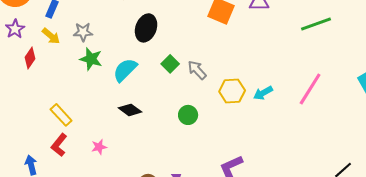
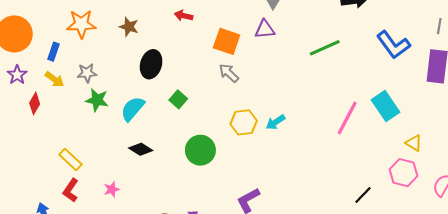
gray arrow: (197, 70) -> (229, 73), moved
pink line: (310, 89) -> (347, 118), moved
green circle: (188, 115) -> (200, 150), size x1.5

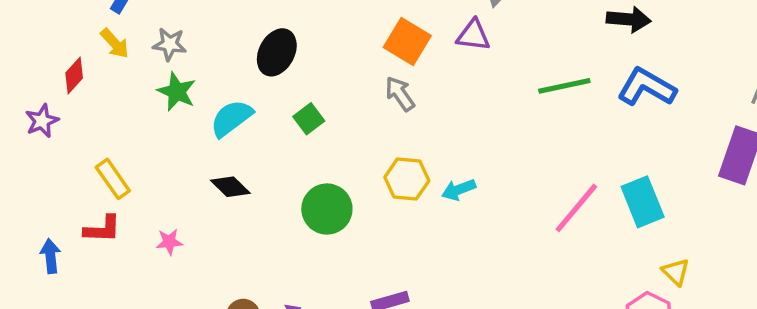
blue L-shape: (393, 45) -> (647, 87), moved, turned 144
purple star: (17, 75) -> (42, 121), moved
red L-shape: (71, 190) -> (102, 229), turned -135

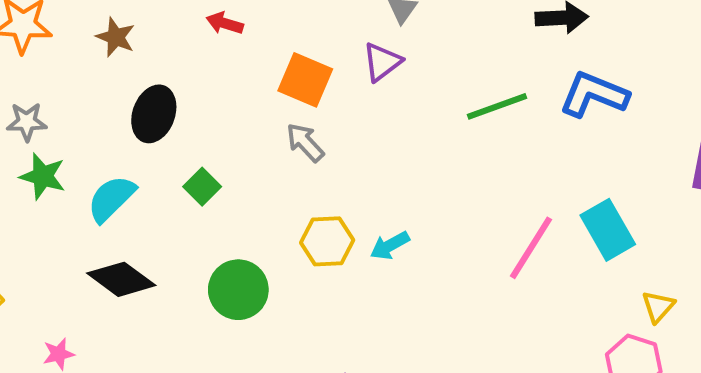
purple triangle: (473, 35) -> (382, 62), turned -36
black diamond: (230, 187) -> (121, 279), size x1.4
yellow triangle: (676, 272) -> (658, 307), turned 36

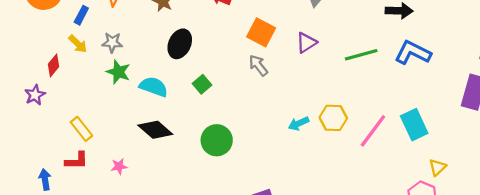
purple triangle: (382, 62) -> (306, 43), moved
cyan semicircle: (111, 199) -> (154, 87), turned 60
yellow hexagon: (327, 241) -> (333, 118), moved

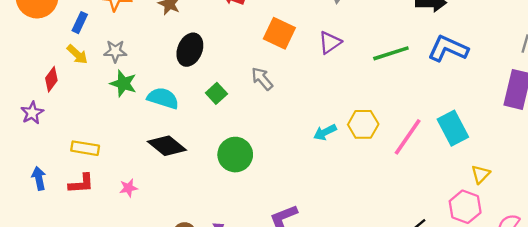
gray arrow: (258, 65) -> (262, 79), moved
yellow rectangle: (81, 129) -> (85, 148), turned -40
blue arrow: (45, 179) -> (39, 178), moved

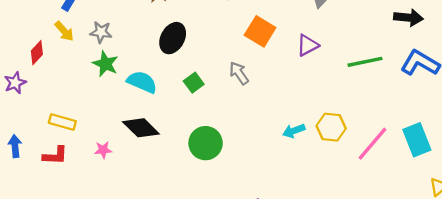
pink star: (128, 188) -> (103, 150), moved

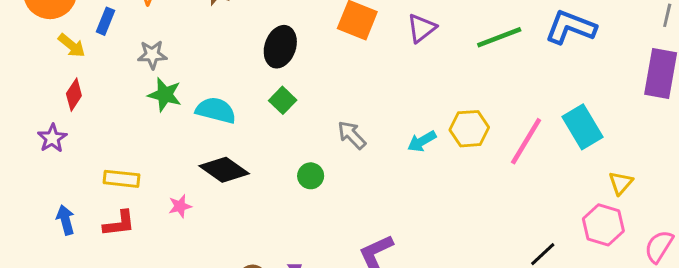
yellow arrow: (64, 31) -> (72, 46), moved
black ellipse: (173, 38) -> (280, 47), moved
gray arrow: (239, 73) -> (352, 135), moved
green circle: (206, 143) -> (311, 176), size x0.6

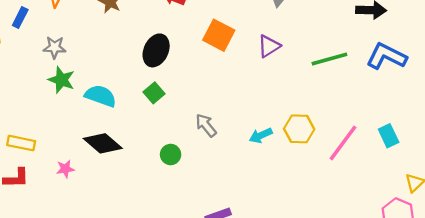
cyan rectangle: (582, 127) -> (389, 136), size x0.7

